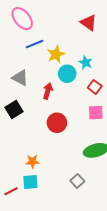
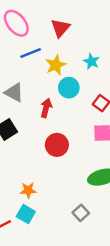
red triangle: (89, 23) -> (60, 28), moved, turned 36
cyan star: (86, 62) -> (91, 61), moved
cyan square: (30, 182) -> (26, 214), turned 35

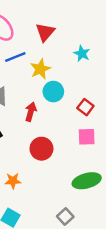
cyan star: (91, 61) -> (82, 54), moved
orange star: (28, 190) -> (13, 181), moved

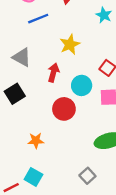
yellow star: (40, 69) -> (70, 44), moved
cyan circle: (53, 92) -> (82, 85), moved

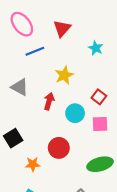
black square: (15, 94) -> (13, 138), moved
red circle: (64, 109) -> (59, 148), moved

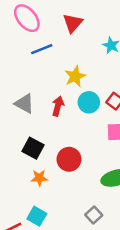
gray triangle: (20, 87) -> (24, 104), moved
cyan circle: (75, 113) -> (89, 102), moved
black square: (13, 138) -> (33, 148), moved, turned -30

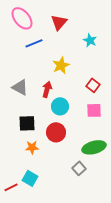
cyan circle: (89, 102) -> (60, 106), moved
black square: (33, 148) -> (27, 123), turned -30
gray square: (94, 215) -> (79, 168), moved

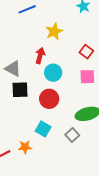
gray triangle: (20, 87) -> (13, 69), moved
orange star: (32, 147) -> (25, 147), moved
cyan square: (30, 178) -> (43, 129), moved

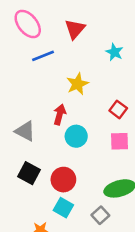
black square: (20, 90) -> (29, 173), moved, turned 30
red circle: (49, 99) -> (63, 180), moved

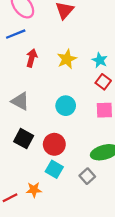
cyan star: (114, 52) -> (100, 60), moved
blue line: (43, 56) -> (16, 34), moved
red arrow: (60, 115) -> (32, 58), moved

